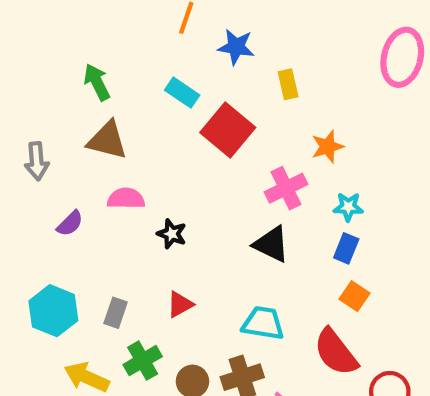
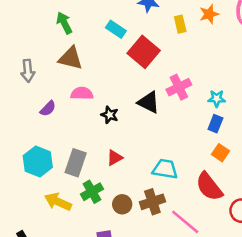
orange star: (327, 147) -> (209, 14), moved
black triangle: (271, 244) -> (149, 102), moved
gray rectangle: (116, 313) -> (76, 163), size x1.5

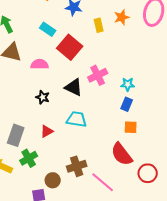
pink semicircle: (82, 93) -> (40, 64), moved
orange square: (220, 153) -> (131, 127), turned -32
cyan trapezoid: (165, 169) -> (77, 119), moved
brown circle: (122, 204) -> (53, 180), moved

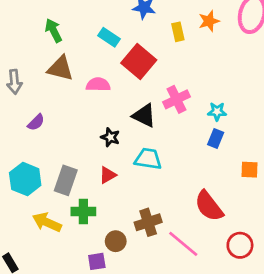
black star: (43, 97) -> (110, 137), moved
orange square: (131, 127) -> (249, 170), moved
green cross: (29, 158) -> (83, 211), turned 30
red circle: (148, 173) -> (240, 245), moved

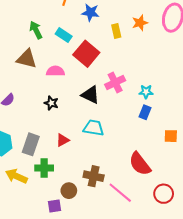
green arrow: (54, 30) -> (36, 30), moved
black star: (110, 137) -> (51, 103), moved
brown cross: (148, 222) -> (94, 176), turned 30

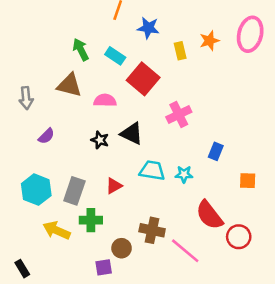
cyan star: (146, 92) -> (184, 174), moved
black triangle: (90, 95) -> (132, 134), moved
red circle: (164, 194) -> (239, 237), moved

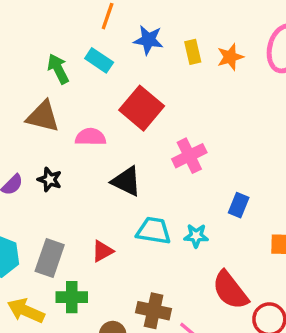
yellow rectangle: (180, 51) -> (193, 52), moved
cyan rectangle: (115, 56) -> (99, 60), moved
black star: (100, 140) -> (50, 180), moved

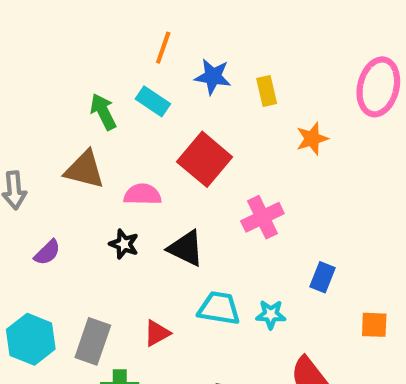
orange star: (230, 57) -> (312, 139), moved
black star: (50, 180) -> (124, 244), moved

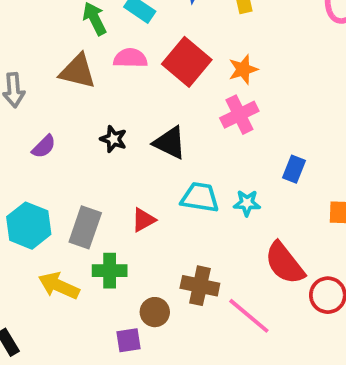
orange star: (312, 139) -> (243, 69), moved
pink semicircle: (142, 194) -> (130, 58), moved

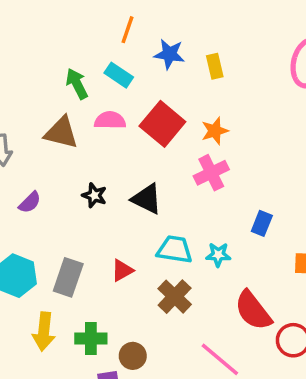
green cross: (110, 271) -> (91, 338), moved
yellow arrow: (59, 286) -> (44, 331), turned -108
brown cross: (200, 286) -> (175, 297), moved, turned 32

